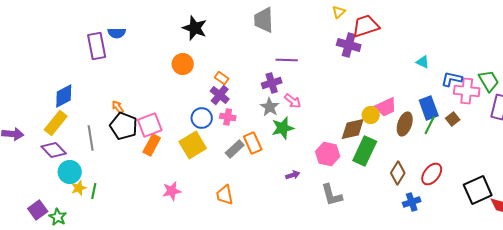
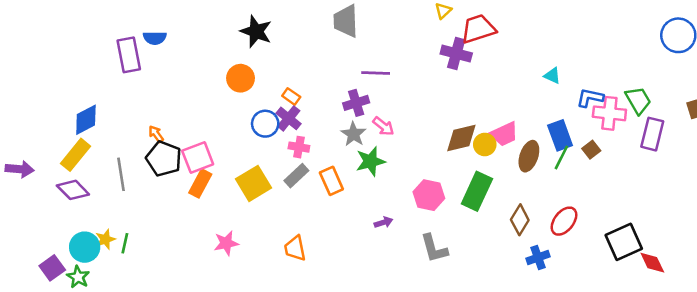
blue circle: (202, 118) -> (265, 124), moved
brown diamond: (353, 129) -> (461, 138), moved
gray rectangle: (235, 149) -> (296, 176), moved
cyan circle: (70, 172) -> (85, 247), moved

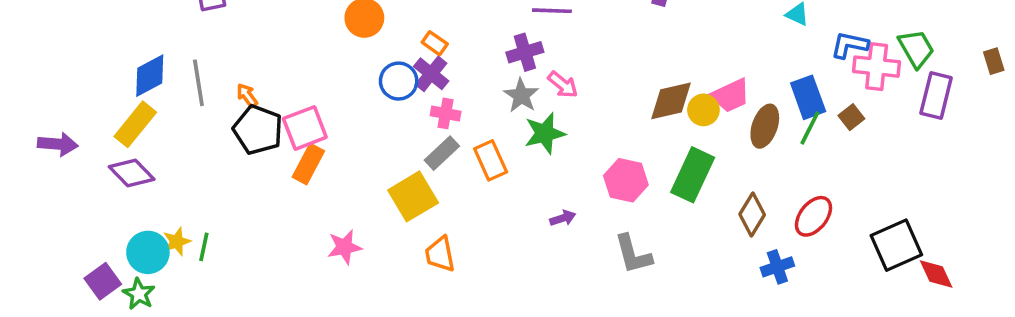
gray line: (121, 174) -> (198, 83), moved
yellow square: (253, 183) -> (413, 196), moved

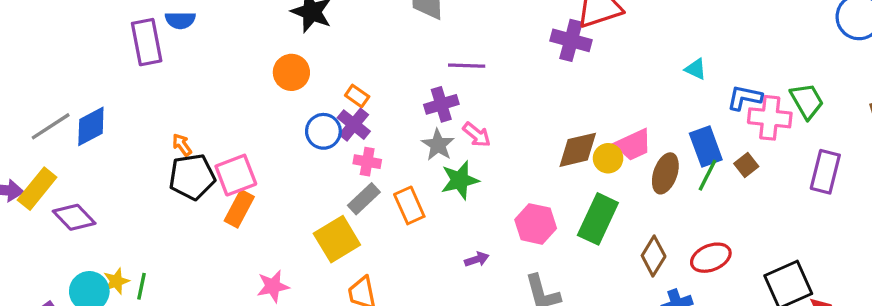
gray line: (198, 83) -> (51, 126), moved, turned 66
purple rectangle: (936, 95) -> (825, 172), moved
yellow rectangle: (135, 124) -> (37, 189), moved
black pentagon: (258, 130) -> (192, 177), turned -30
red ellipse: (813, 216) -> (711, 258), turned 30

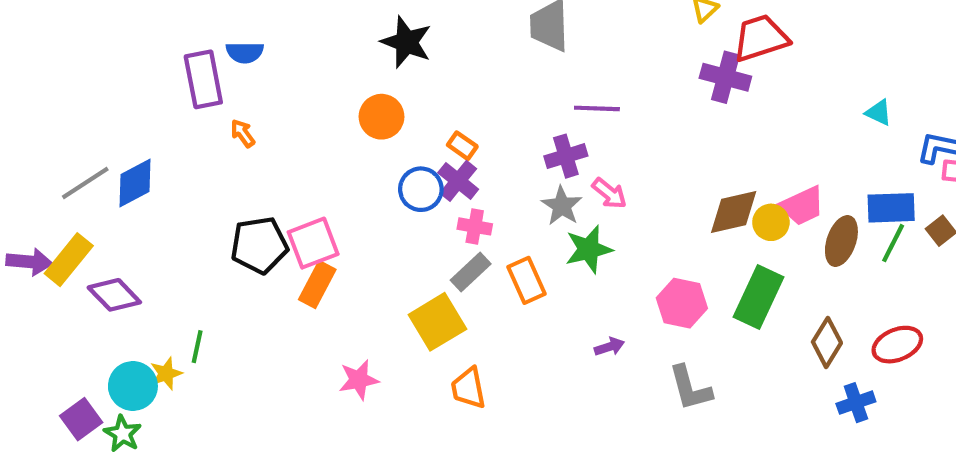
orange arrow: (182, 145) -> (243, 133), moved
blue rectangle: (706, 146) -> (891, 208), turned -72
green line: (142, 286) -> (197, 347), moved

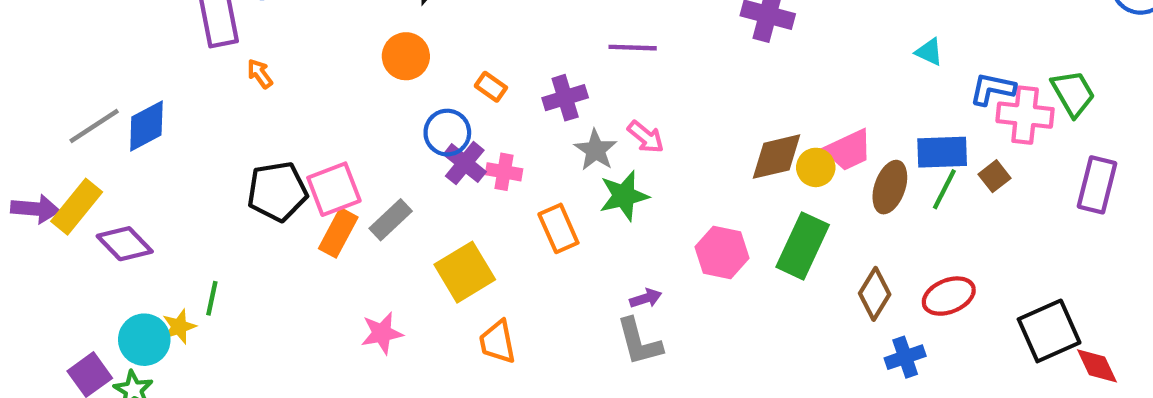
purple cross: (566, 156) -> (565, 98), moved
purple cross: (458, 181) -> (465, 163), moved
gray rectangle: (471, 272) -> (391, 220), moved
gray L-shape: (690, 388) -> (639, 342), moved

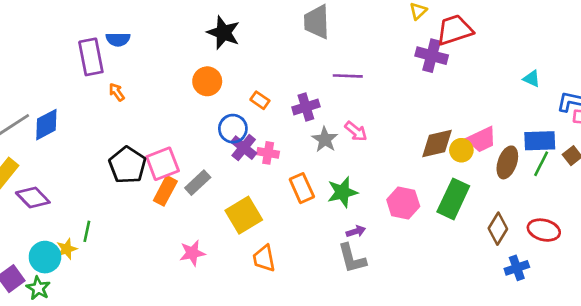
black pentagon: (277, 191) -> (127, 165), turned -30
green star: (624, 196) -> (342, 192), moved
red ellipse: (949, 296) -> (544, 230), turned 36

